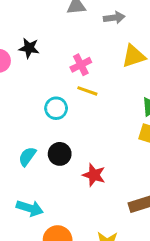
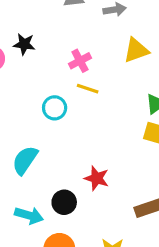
black circle: (60, 154) -> (64, 202), moved
cyan semicircle: (27, 156) -> (25, 160), size x1.4

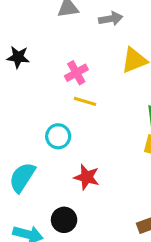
cyan circle: (55, 108) -> (58, 136), moved
red star: (97, 178) -> (87, 177), moved

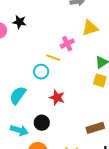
pink cross: (76, 73) -> (67, 44), moved
yellow line: (85, 101) -> (53, 58), moved

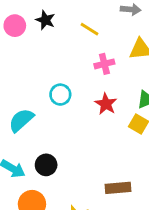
yellow line: (53, 58) -> (90, 29), moved
red star: (57, 97) -> (106, 104), moved

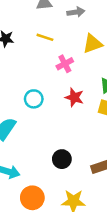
black circle: (46, 165) -> (62, 159), moved

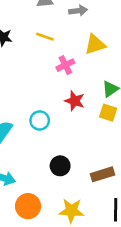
cyan circle: (34, 99) -> (40, 120), moved

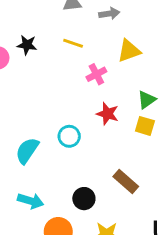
black circle: (60, 166) -> (84, 199), moved
brown rectangle: (102, 174) -> (126, 181), moved, turned 60

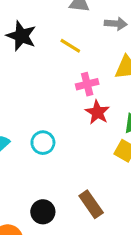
black star: (27, 45) -> (21, 36), size x1.4
red star: (108, 114) -> (97, 112), moved

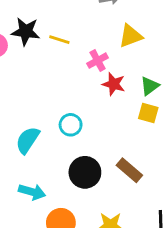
yellow line: (70, 46) -> (59, 40), moved
black circle: (43, 212) -> (85, 172), moved, size x1.4

